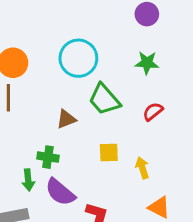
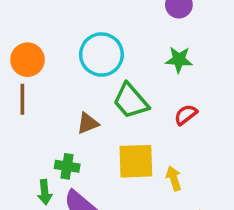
yellow square: (109, 153) -> (136, 161), size x1.6

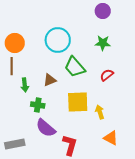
green arrow: (45, 192) -> (25, 85), moved

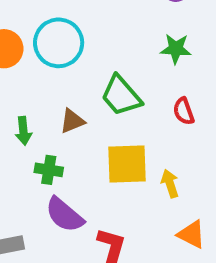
cyan circle: (58, 40) -> (59, 43), moved
red semicircle: (107, 75) -> (184, 111), turned -72

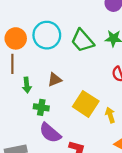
green trapezoid: (121, 96) -> (82, 41), moved
yellow square: (127, 164) -> (86, 104), turned 35

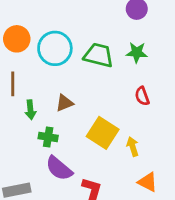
orange circle: (16, 38) -> (17, 39), moved
green trapezoid: (82, 41) -> (99, 55), turned 145

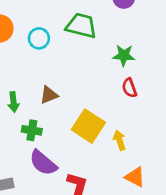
cyan circle: (55, 48) -> (39, 38), size x0.6
green star: (137, 52) -> (124, 55), moved
green trapezoid: (99, 55) -> (81, 26), moved

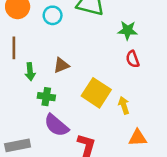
orange triangle: (135, 177) -> (138, 138), turned -30

